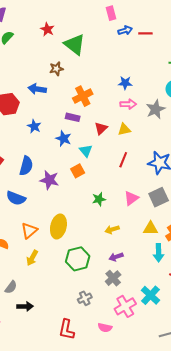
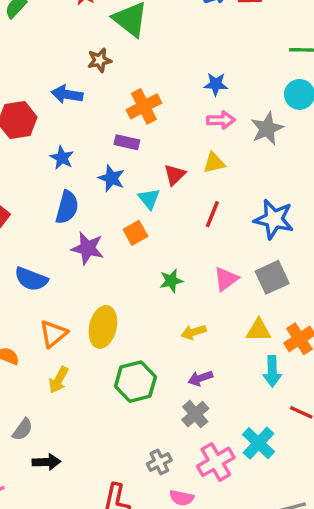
red triangle: (101, 128) -> (175, 175), moved
blue semicircle: (26, 166) -> (67, 207), moved
gray cross: (85, 298) -> (159, 462), moved

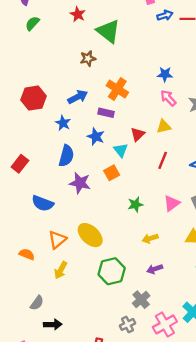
blue arrow: (67, 94) -> (78, 97), moved, turned 144
orange cross: (144, 106) -> (117, 89), turned -30
pink arrow: (221, 120) -> (168, 98), turned -132
yellow ellipse: (103, 327) -> (90, 235), turned -60
gray cross: (195, 414) -> (141, 300), moved

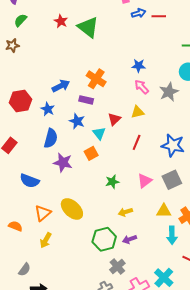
red star: (78, 14) -> (61, 21), moved
brown star: (88, 58) -> (12, 45), moved
red hexagon: (34, 98) -> (20, 101), moved
green hexagon: (112, 271) -> (104, 239), moved

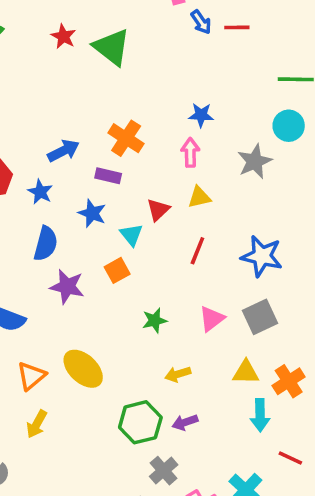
blue arrow: (139, 13) -> (201, 22), turned 72
pink arrow: (142, 87) -> (190, 153), moved, turned 42

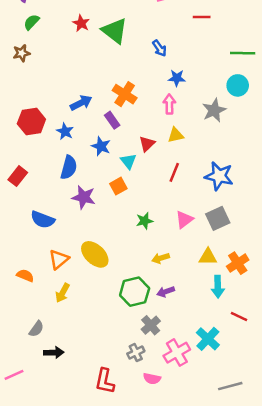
blue arrow: (201, 22) -> (159, 48), moved
purple rectangle: (108, 176) -> (112, 120), turned 42

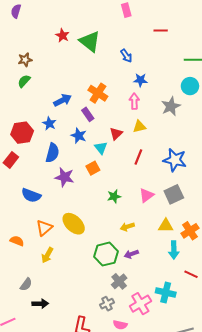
green semicircle: (31, 22) -> (24, 81), moved
brown star: (21, 53) -> (25, 60), moved
red hexagon: (31, 121) -> (22, 133), moved
cyan cross: (208, 339) -> (166, 292), turned -30

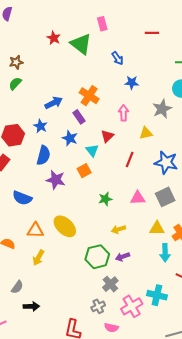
pink rectangle: (126, 10) -> (102, 24), moved
pink arrow: (134, 101) -> (124, 113), moved
yellow triangle: (139, 127) -> (146, 133), moved
pink triangle: (146, 195) -> (138, 198), turned 35
orange triangle: (44, 228) -> (35, 230), turned 42

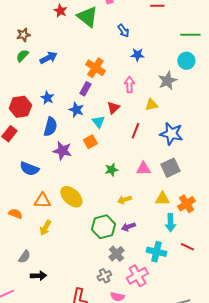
blue arrow: (54, 103) -> (48, 58), moved
purple rectangle: (79, 117) -> (85, 89), turned 64
cyan cross: (157, 295) -> (156, 252), moved

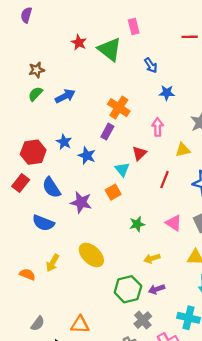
blue star: (76, 110) -> (87, 156), moved
blue semicircle: (50, 127) -> (51, 188), moved, turned 132
pink triangle: (143, 169) -> (174, 223), turned 35
orange triangle: (42, 201) -> (80, 325), moved
yellow arrow: (45, 228) -> (53, 263), moved

